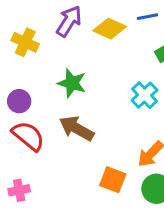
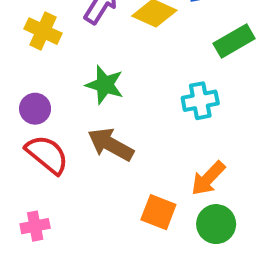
cyan cross: (144, 95) -> (200, 101), turned 32

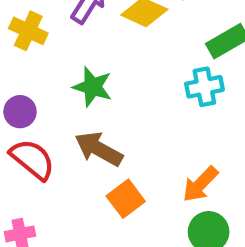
cyan cross: (200, 101) -> (204, 87), moved
orange square: (158, 212) -> (126, 199), moved, turned 32

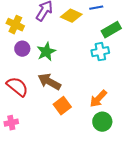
green star: (93, 87) -> (46, 52), turned 30
purple circle: (20, 112) -> (22, 49), moved

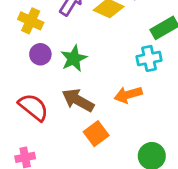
orange arrow: (98, 99) -> (128, 95), moved, turned 30

